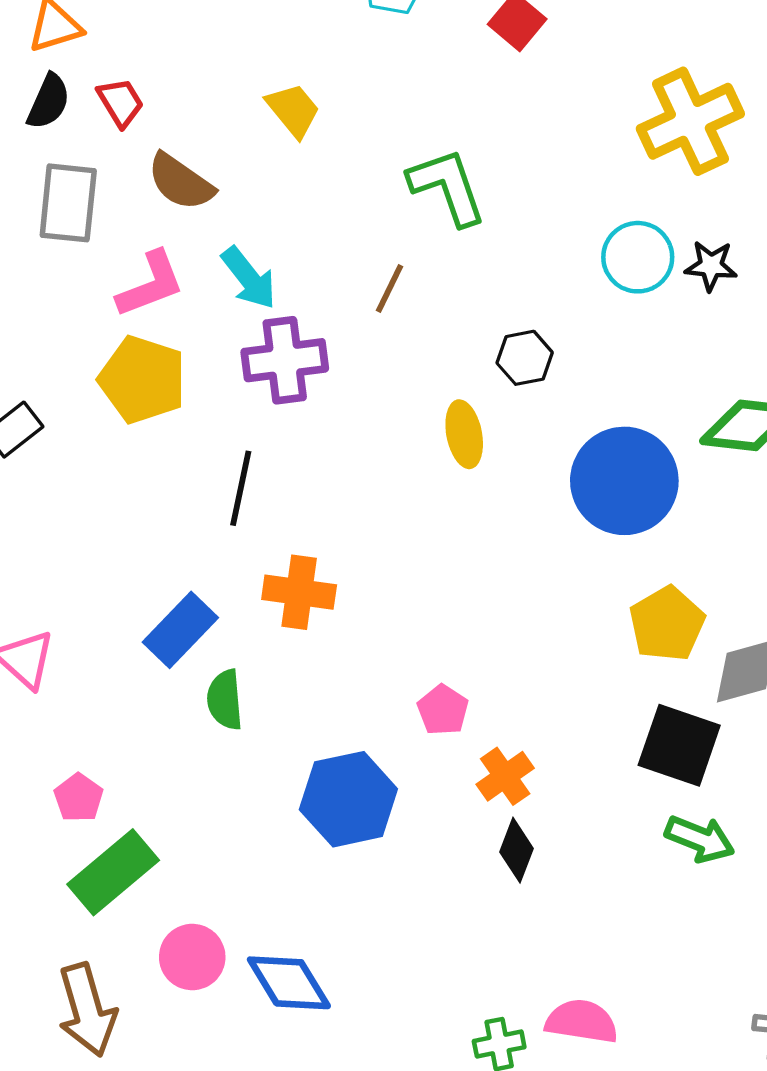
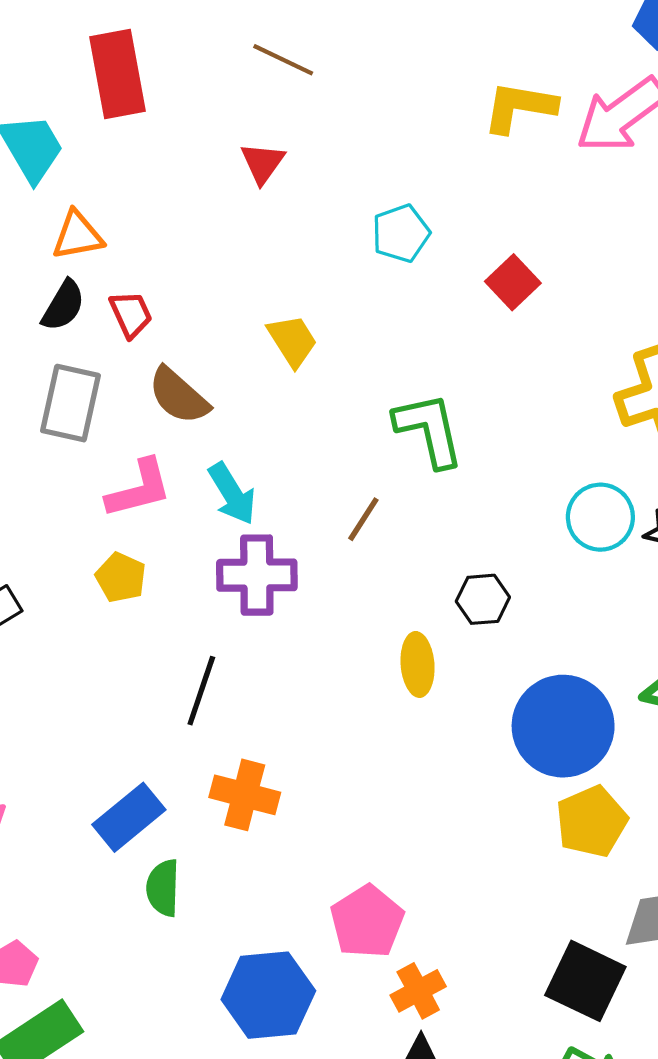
yellow pentagon: (142, 380) -> (121, 577), size x0.6
yellow pentagon: (667, 624) -> (592, 822), moved
pink pentagon: (443, 710) -> (367, 922), size x1.5

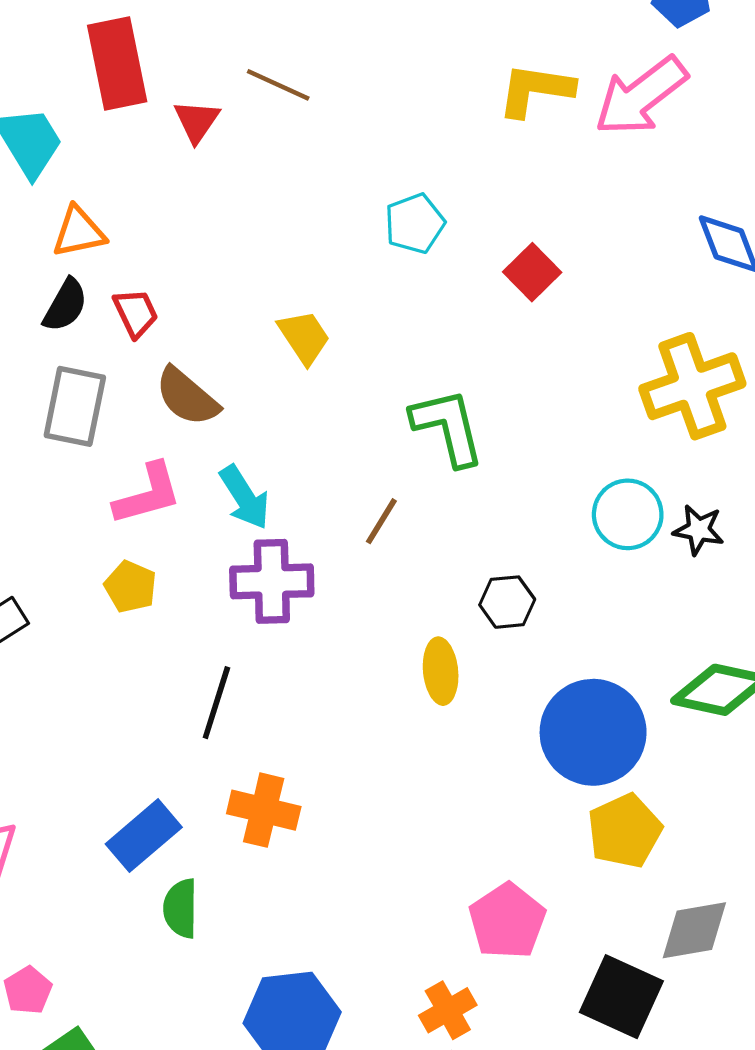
brown line: (283, 60) -> (278, 85), moved
red triangle: (262, 163) -> (197, 121), moved
pink pentagon: (367, 922) -> (507, 921), moved

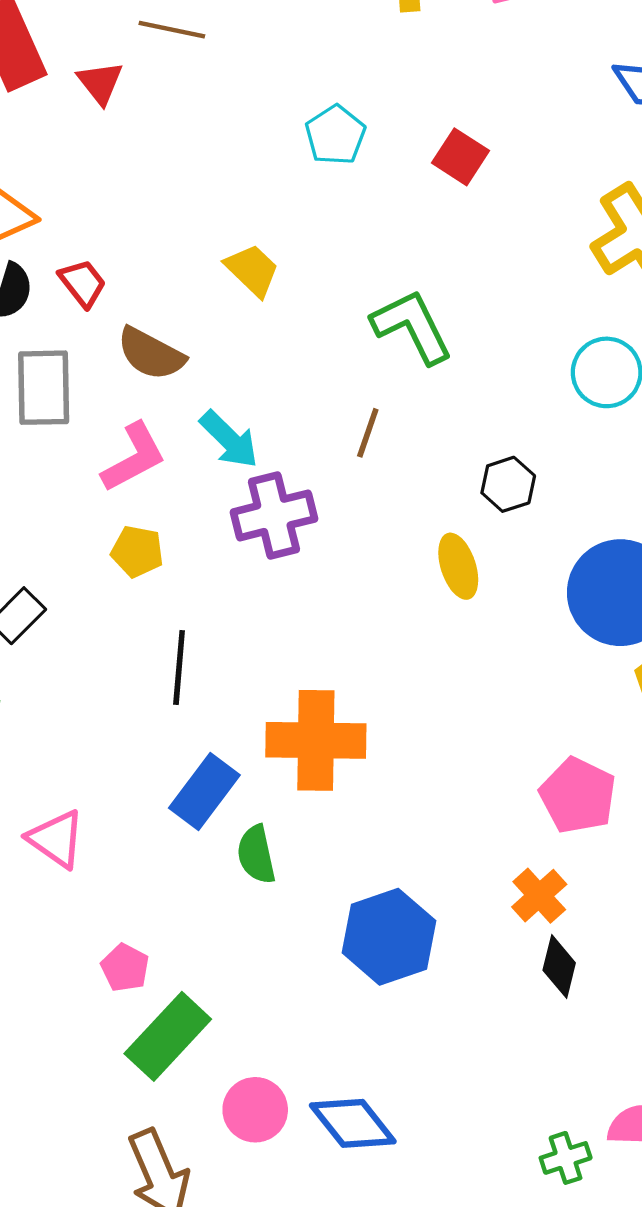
black line: (216, 703) -> (179, 668), moved
orange cross: (264, 810) -> (316, 740), size x1.4

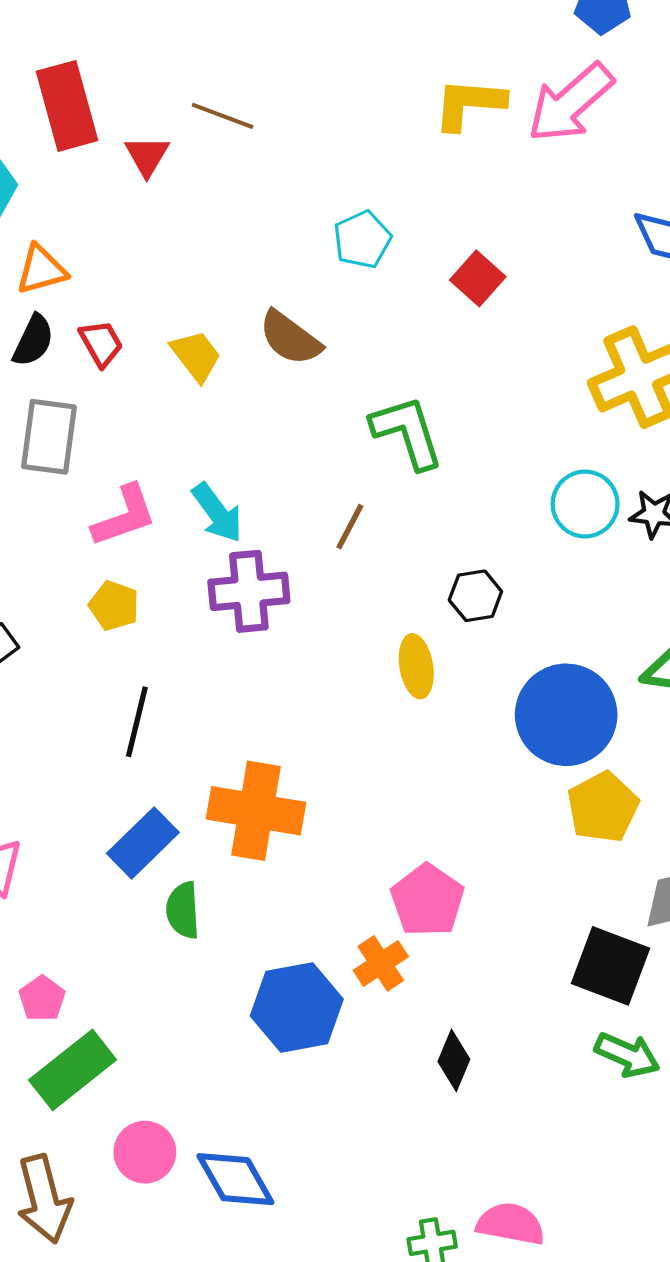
yellow trapezoid: (252, 270) -> (196, 356), moved
brown semicircle: (151, 354) -> (290, 338), moved
pink pentagon: (578, 796) -> (427, 900), moved
orange cross: (539, 896) -> (381, 963), moved

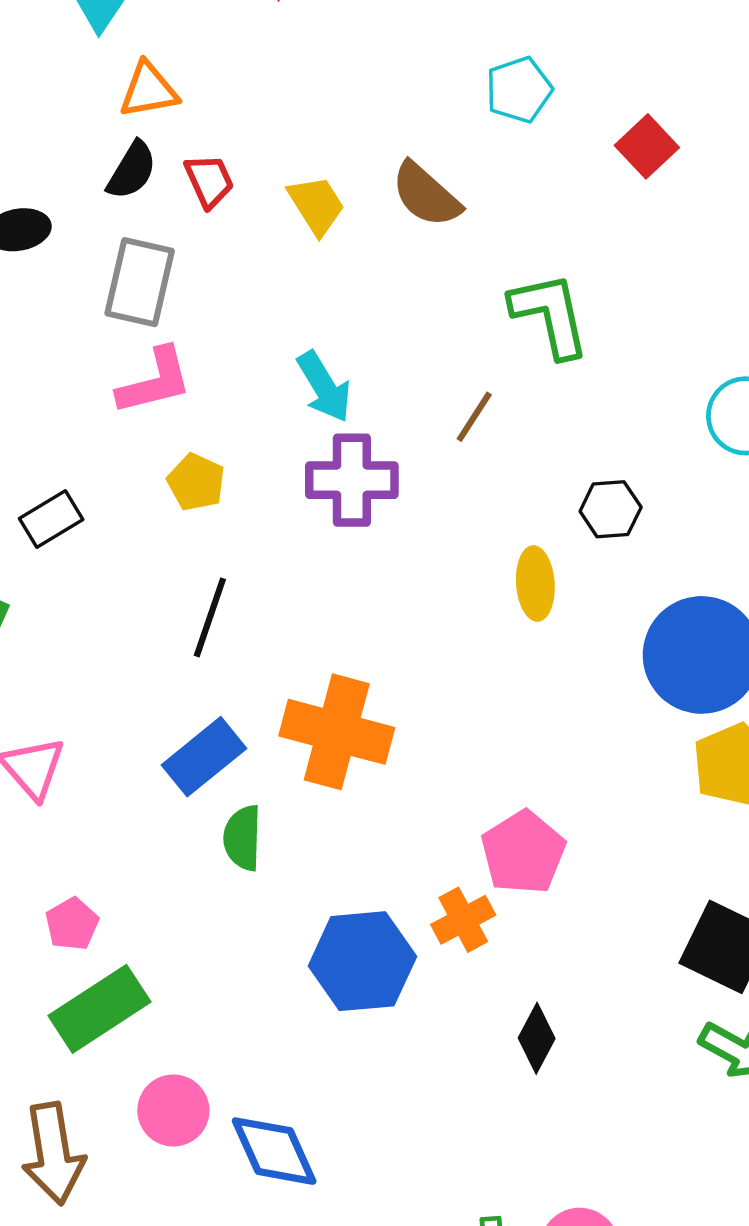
pink L-shape: (124, 516) -> (155, 381), moved

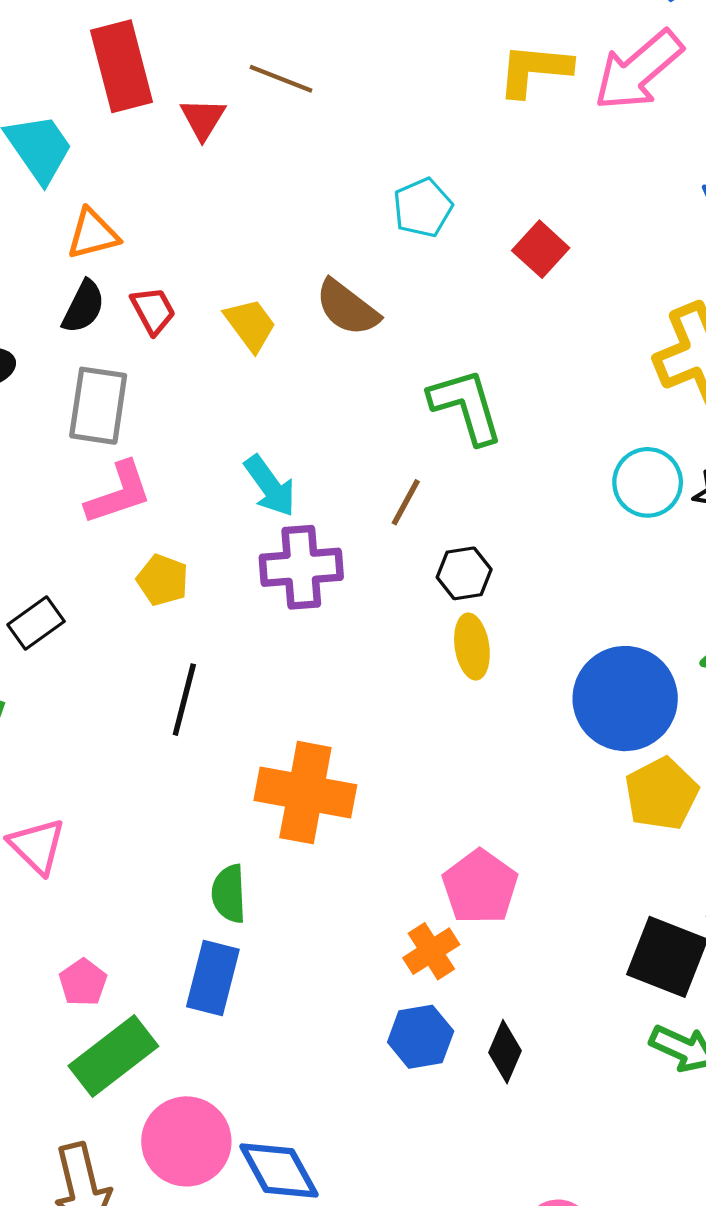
black hexagon: (611, 509) -> (464, 573), moved
blue rectangle: (204, 757) -> (213, 978), moved, turned -32
blue hexagon: (362, 961) -> (421, 1037), moved, size x0.7
pink circle: (173, 1110) -> (186, 1141), size x1.4

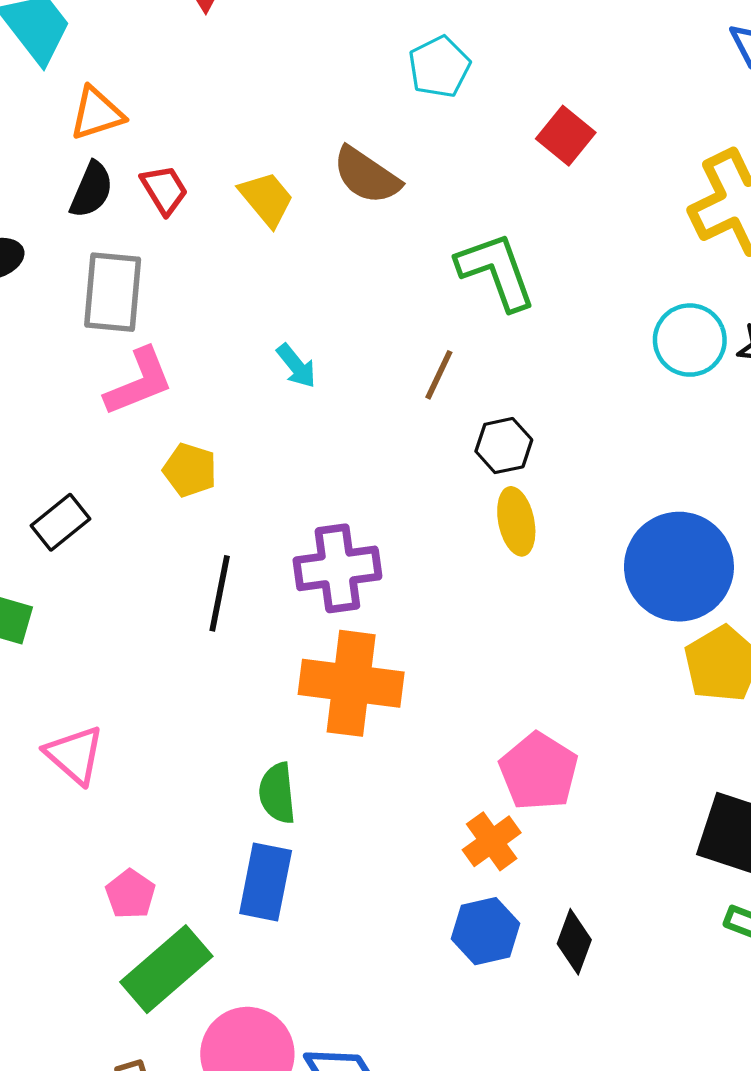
red square: (541, 249) -> (566, 136), moved
cyan arrow: (270, 486) -> (296, 366), size x0.7
purple cross: (301, 567) -> (337, 568), moved

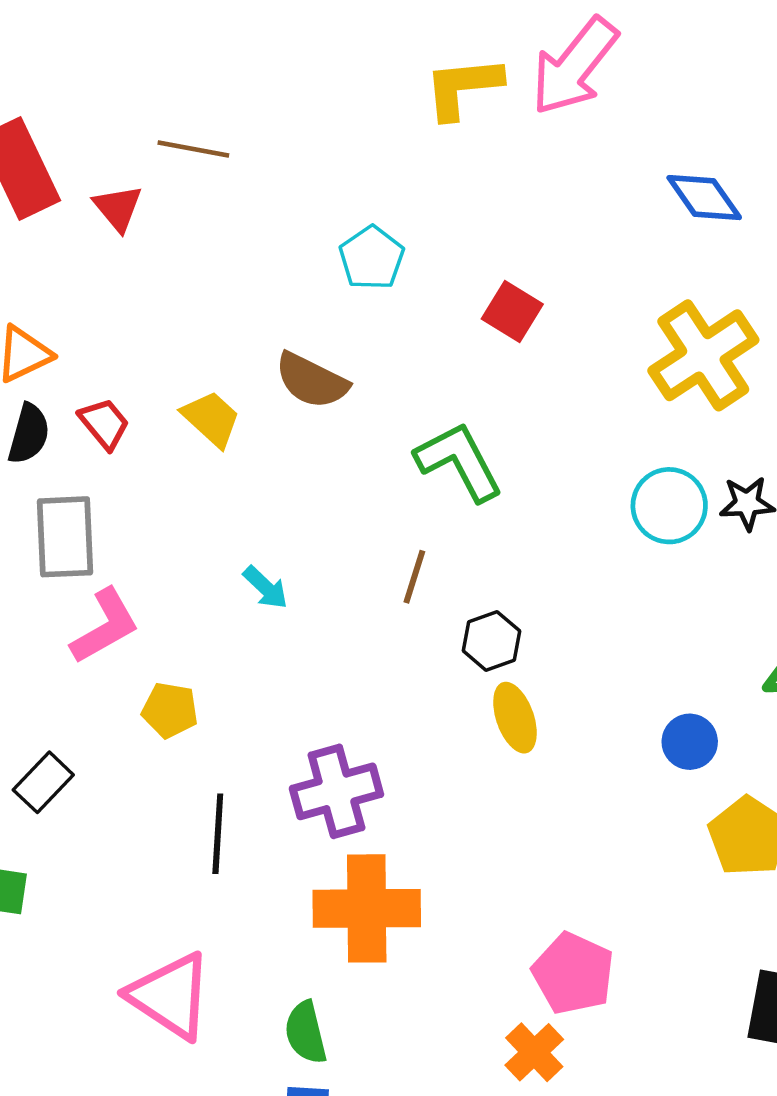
blue circle: (679, 567) -> (690, 742), size x0.5
pink triangle: (75, 755) -> (170, 996), moved, size x1.4

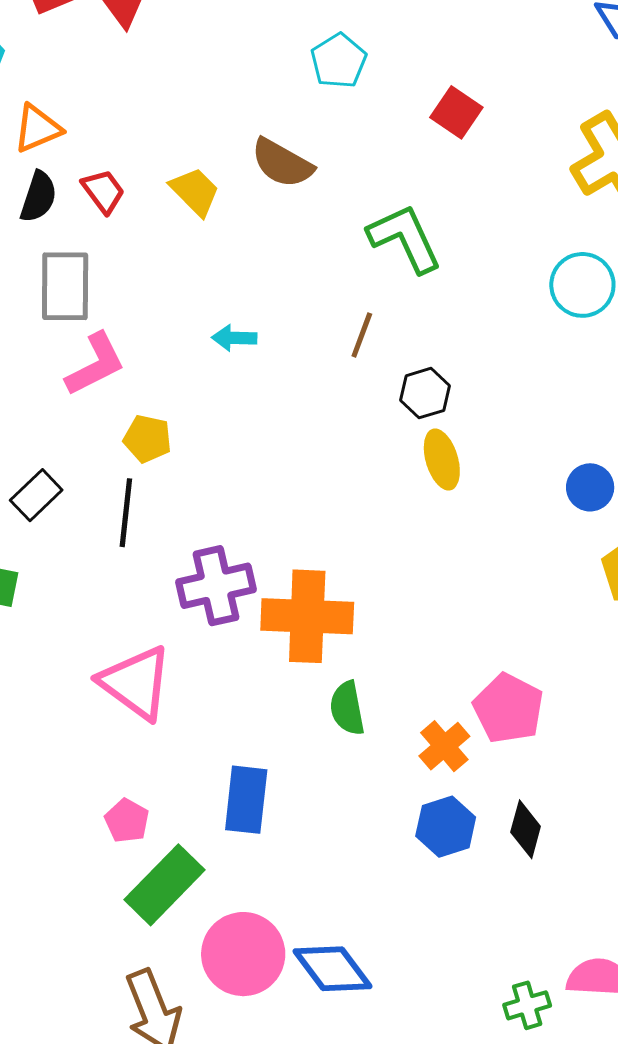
cyan arrow: (266, 587) -> (234, 338), turned 135
purple cross: (336, 791) -> (216, 586), moved
black line: (218, 834) -> (126, 513), moved
pink pentagon: (573, 973) -> (508, 708), moved
green semicircle: (306, 1032) -> (347, 708), moved

